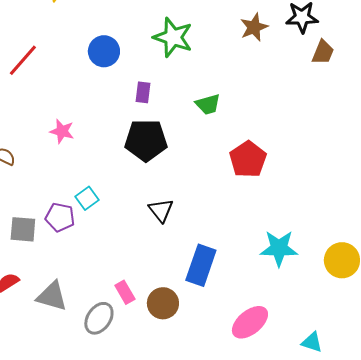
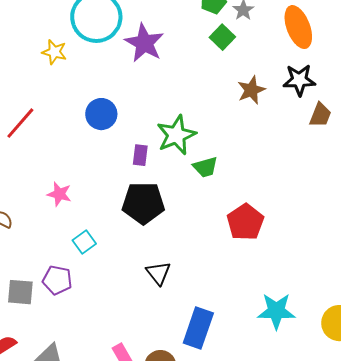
green star: (173, 37) -> (176, 135), moved, turned 30
cyan square: (87, 198) -> (84, 242), moved

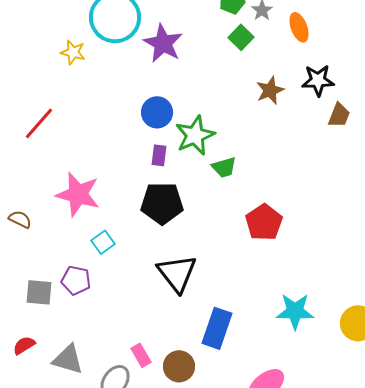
orange ellipse: (298, 27) -> (299, 27), moved, size x0.7
blue circle: (101, 114) -> (157, 112), moved
pink star: (59, 194) -> (78, 194), size x1.8
black triangle: (158, 273) -> (177, 273), size x1.6

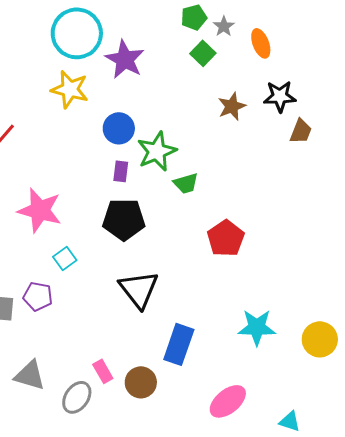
yellow star: (73, 52) -> (70, 89), moved, size x1.5

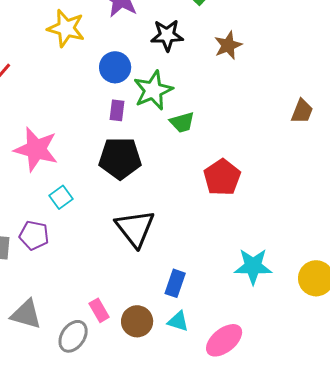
black star: (280, 96) -> (167, 35), moved
brown trapezoid: (301, 131) -> (302, 111), moved
blue rectangle: (179, 344) -> (175, 283), size x0.7
cyan triangle: (290, 421) -> (178, 321), moved

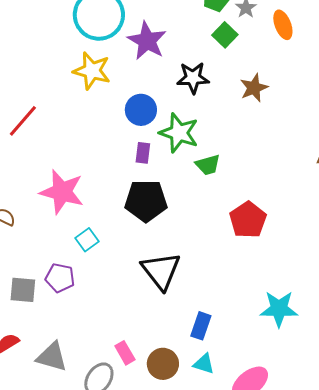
green star: (153, 90) -> (179, 133), turned -30

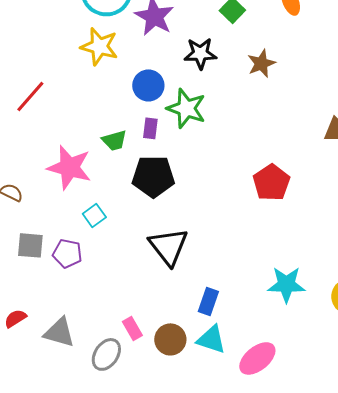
green trapezoid: (208, 165) -> (114, 140), moved
red pentagon: (248, 220) -> (271, 182), moved
gray square: (23, 290) -> (30, 245), moved
cyan triangle: (204, 364) -> (211, 339), size x1.4

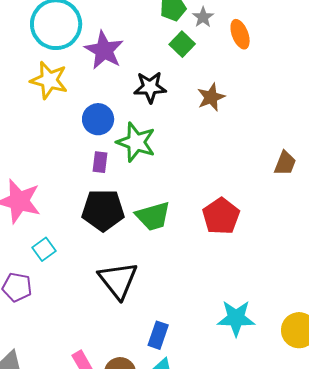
green trapezoid: (114, 140) -> (153, 216), moved, size x1.4

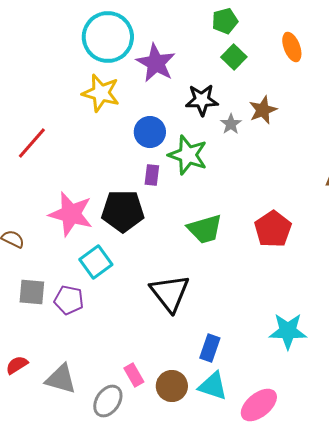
gray star: (203, 17) -> (231, 124), moved
black pentagon: (103, 210) -> (123, 211), moved
cyan square: (44, 249) -> (96, 262), size x1.4

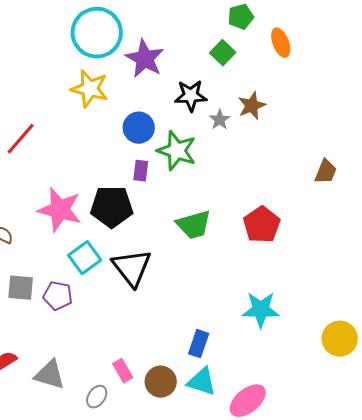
green pentagon: (225, 21) -> (241, 17), moved
black triangle: (170, 293) -> (132, 268), moved
cyan star: (288, 331) -> (261, 310), moved
gray ellipse: (108, 401) -> (97, 397), size x0.7

